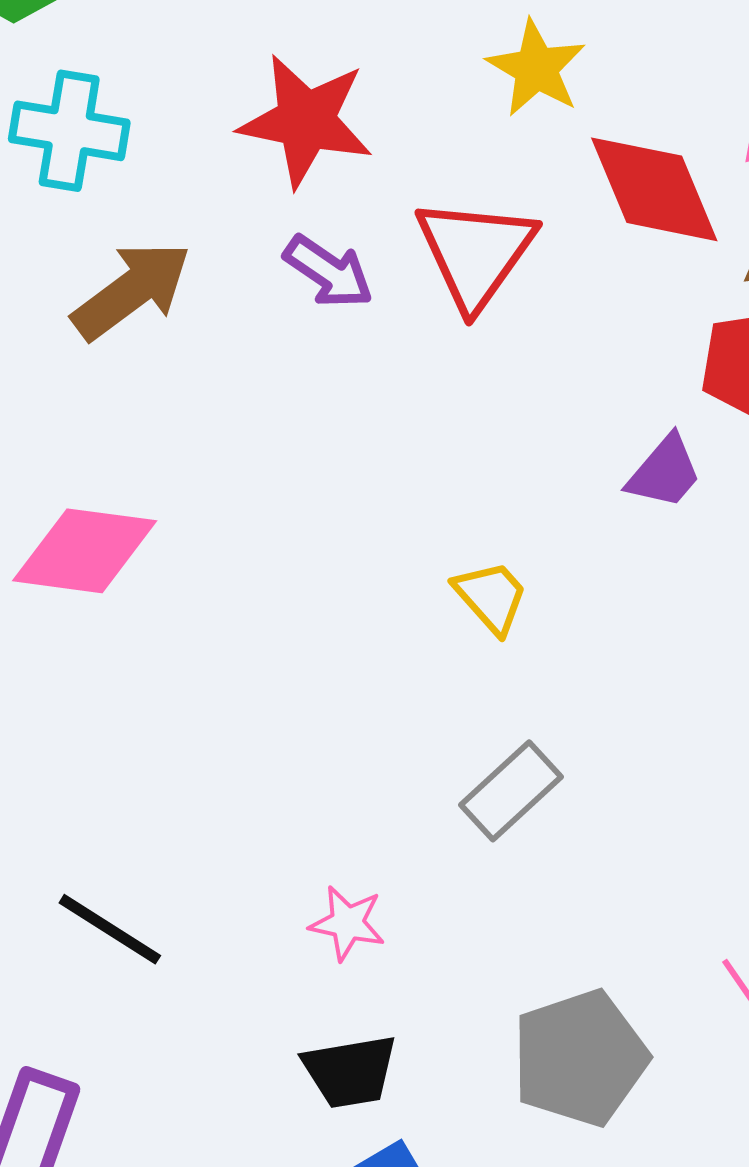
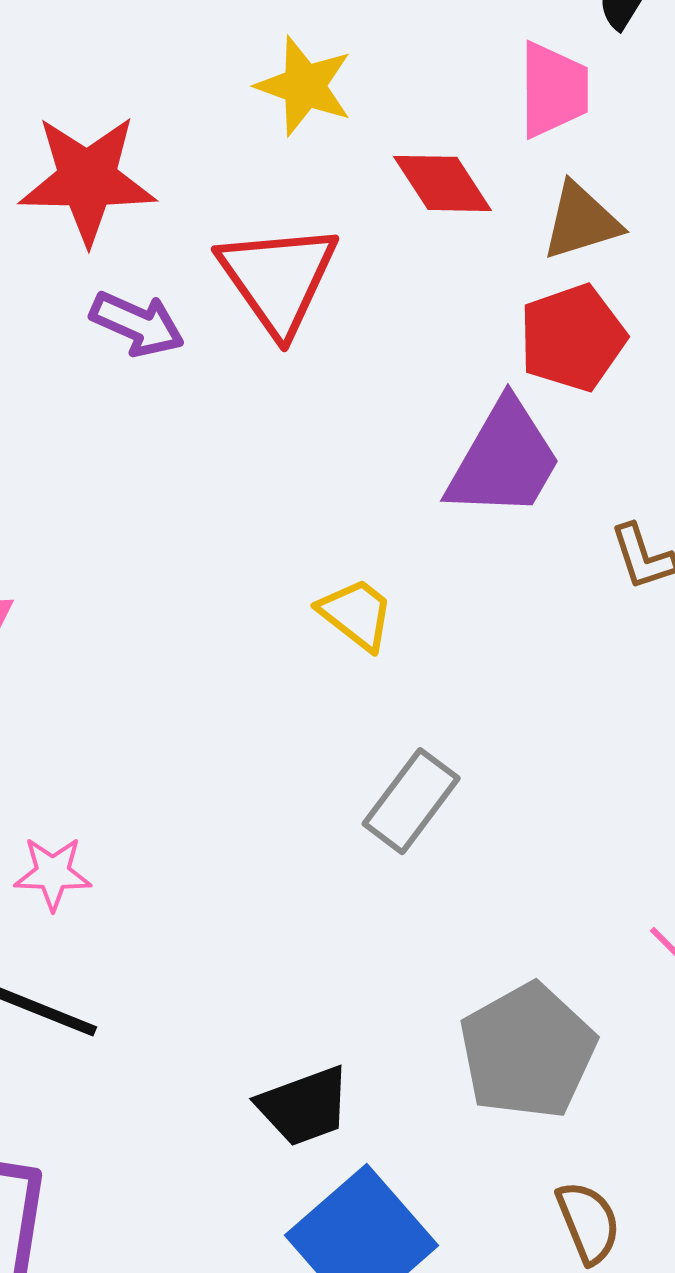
red diamond: (654, 189) -> (442, 183), size x0.7
purple trapezoid: (664, 472) -> (504, 460), size x1.6
pink star: (347, 923) -> (53, 873), moved

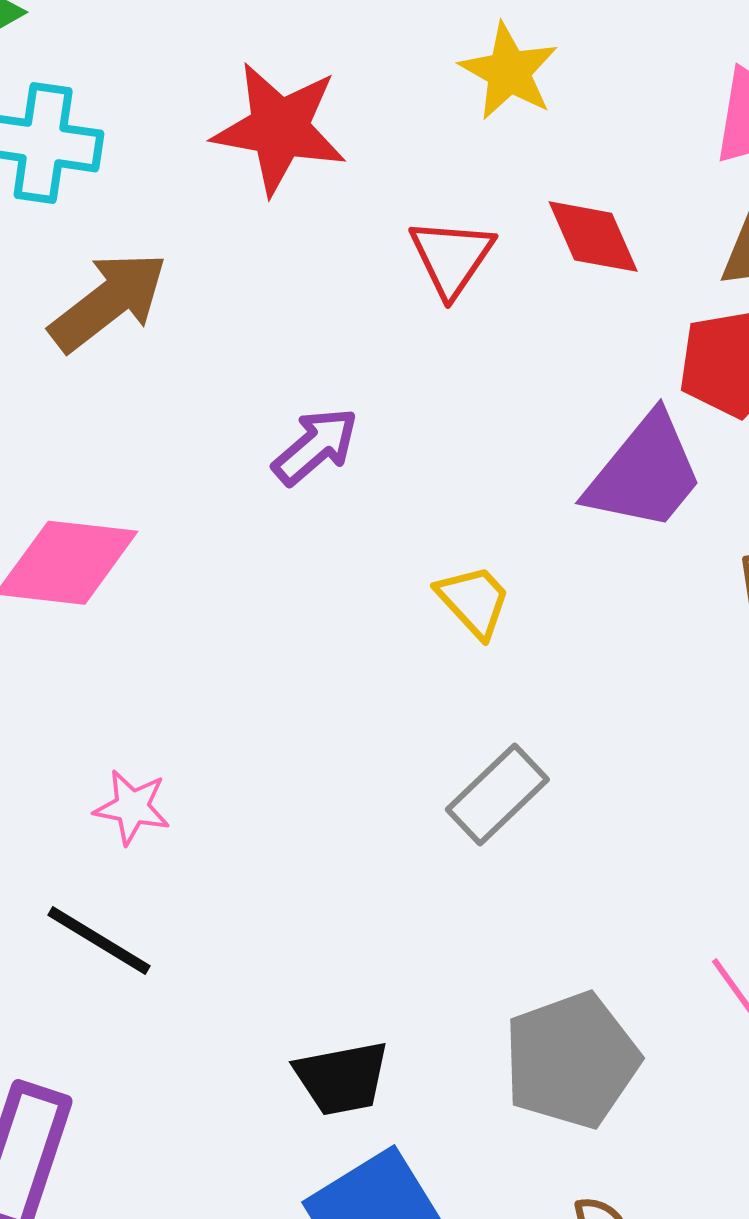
red diamond: (442, 183) -> (593, 237), moved
red triangle: (278, 279) -> (452, 257), size x0.7
purple arrow: (137, 324) -> (315, 446), moved, turned -74

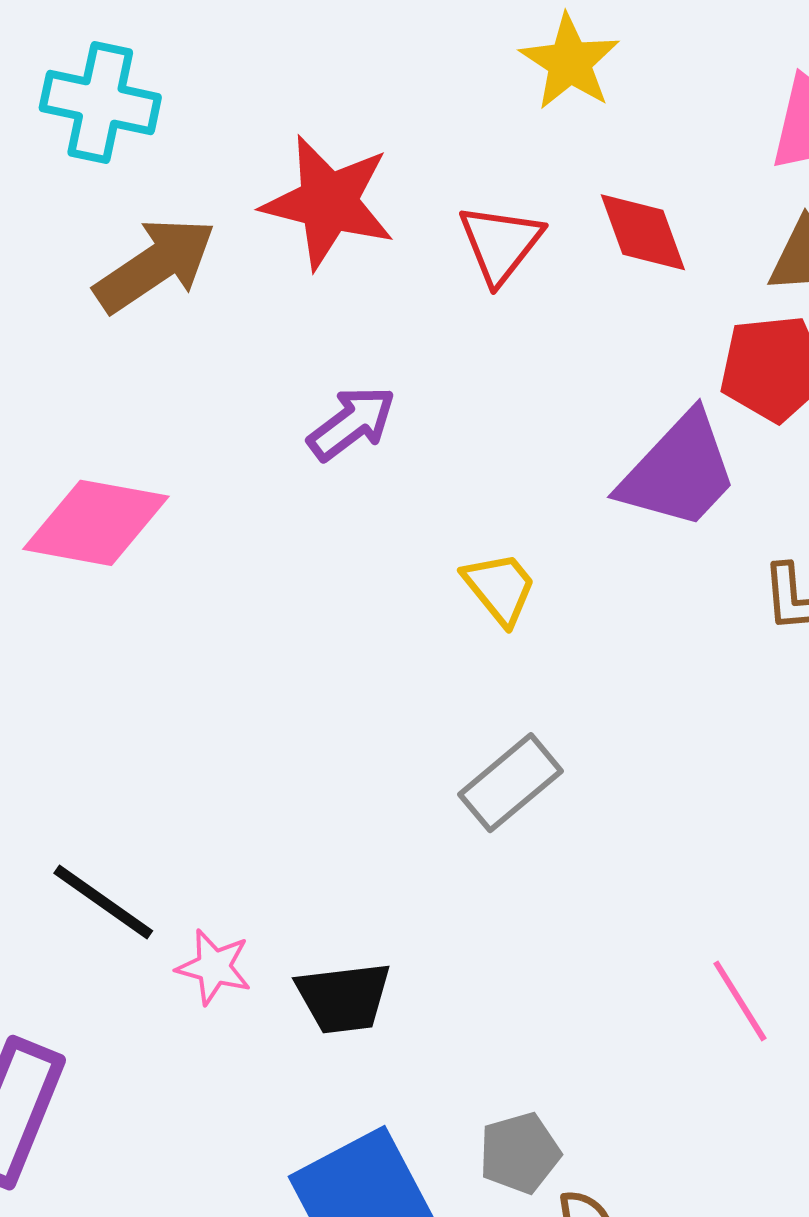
red star: (279, 128) -> (328, 202), moved
pink star: (132, 807) -> (214, 967), moved
gray pentagon: (571, 1060) -> (520, 1153), moved, size x0.6
black trapezoid: (342, 1078) -> (344, 998), moved

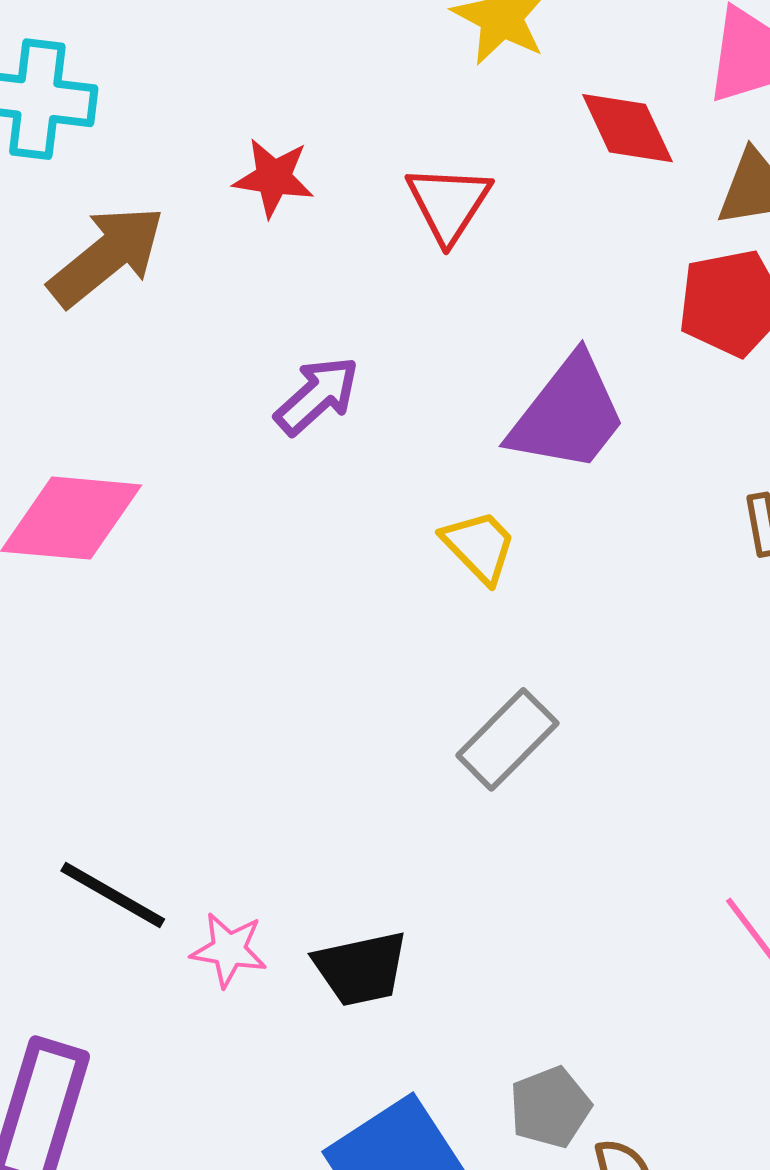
red star: (328, 202) -> (274, 178), size x0.6
red diamond: (643, 232) -> (627, 128), moved
purple trapezoid: (679, 471) -> (568, 414), moved

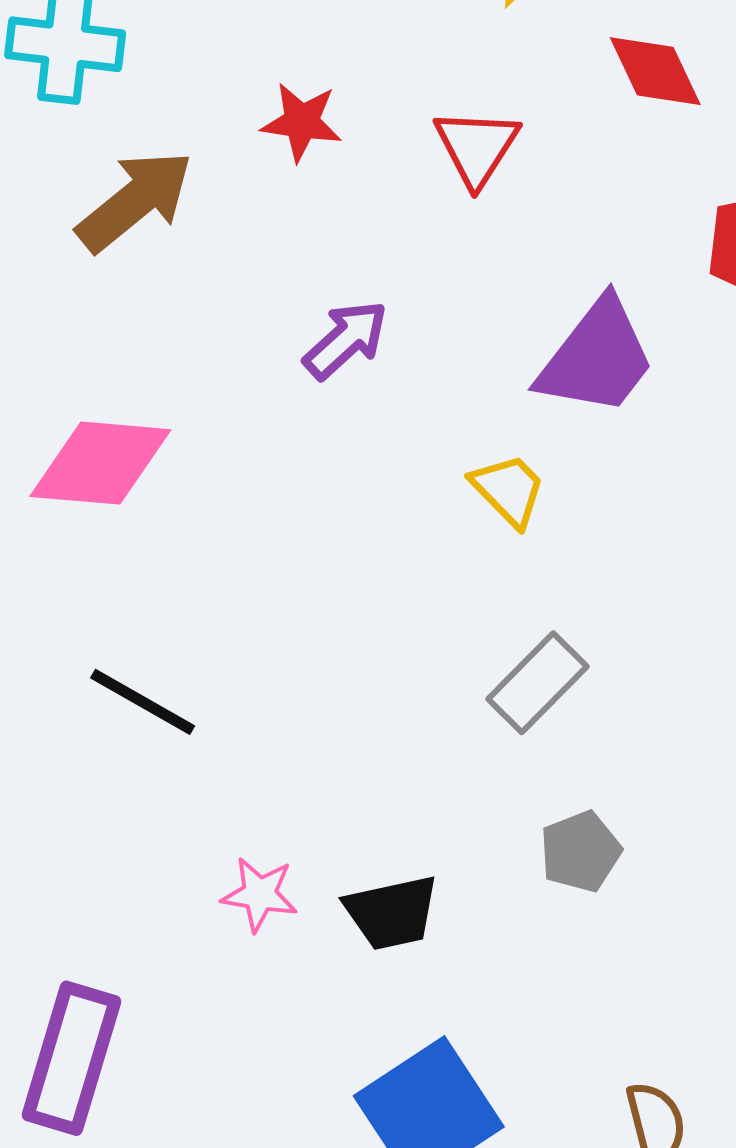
black line: (113, 895) -> (143, 702), moved
gray pentagon: (550, 1107) -> (580, 852), moved

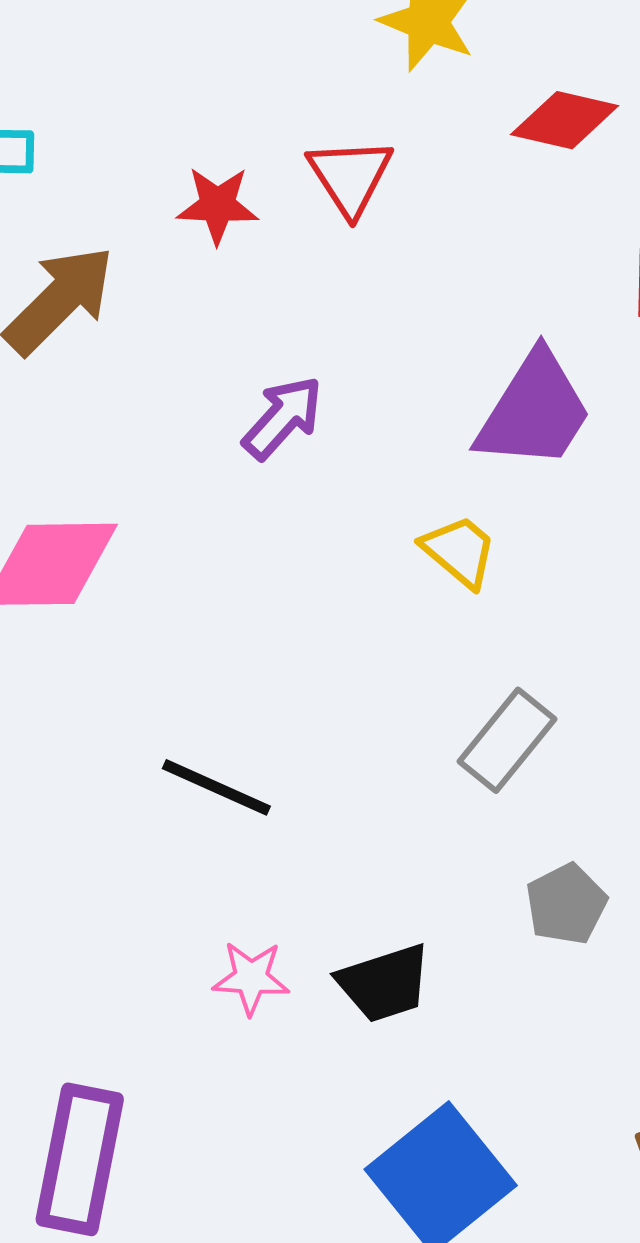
red diamond: (655, 71) -> (565, 120), turned -46
red triangle: (477, 147) -> (350, 176), moved
black line: (143, 702) -> (216, 787), moved

